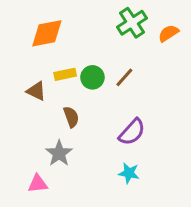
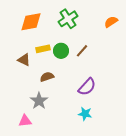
green cross: (132, 23) -> (68, 19), moved
brown semicircle: (71, 117) -> (47, 77), turned -88

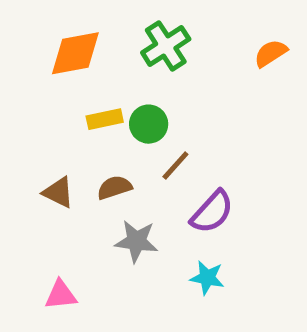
brown line: (82, 51) -> (175, 166), moved
brown triangle: (24, 60) -> (58, 192), moved
gray star: (39, 101) -> (136, 241), moved, turned -30

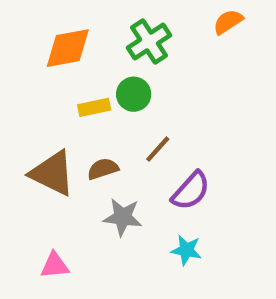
orange semicircle: (271, 53) -> (228, 22), moved
green circle: (149, 124) -> (134, 94), moved
brown triangle: (58, 192) -> (52, 173), size x1.6

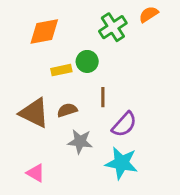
green cross: (149, 42) -> (113, 27), moved
brown line: (158, 149) -> (103, 97), turned -42
cyan star: (186, 250) -> (121, 163), size x1.6
pink triangle: (55, 265) -> (36, 173), turned 36

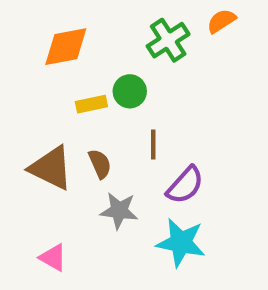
brown semicircle: (67, 110) -> (100, 164), turned 84

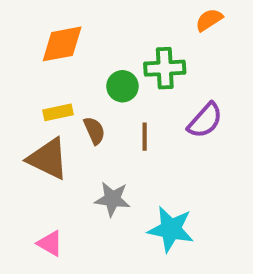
green cross: (168, 40) -> (165, 68), moved, turned 30
yellow rectangle: (91, 104) -> (58, 112), moved
brown semicircle: (100, 164) -> (94, 131), moved
purple semicircle: (185, 185) -> (205, 120), moved

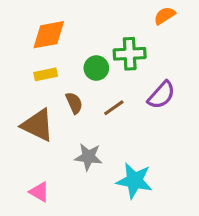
yellow rectangle: (58, 112) -> (46, 74), moved
brown line: (145, 137) -> (114, 108), turned 55

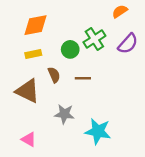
green cross: (130, 54) -> (94, 39), turned -30
purple semicircle: (161, 95) -> (128, 44), moved
brown line: (114, 108) -> (83, 78), turned 35

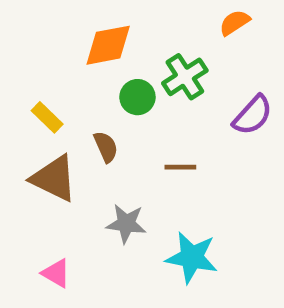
orange diamond: (36, 25) -> (108, 45), moved
purple semicircle: (128, 44) -> (253, 115), moved
yellow rectangle: (33, 54) -> (47, 117), moved, turned 56
brown line: (83, 78) -> (180, 167), moved

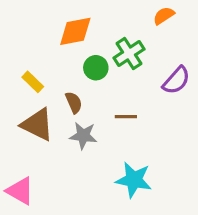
gray star: (126, 224) -> (83, 136), moved
pink triangle: (56, 273) -> (20, 191), moved, size x1.4

